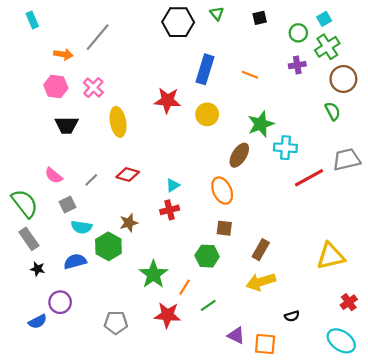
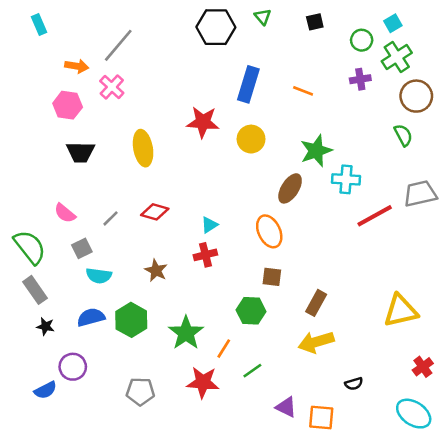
pink cross: (93, 88) -> (112, 87), moved
brown star: (129, 223) -> (156, 270), turned -30
green hexagon: (108, 246) -> (131, 320), moved

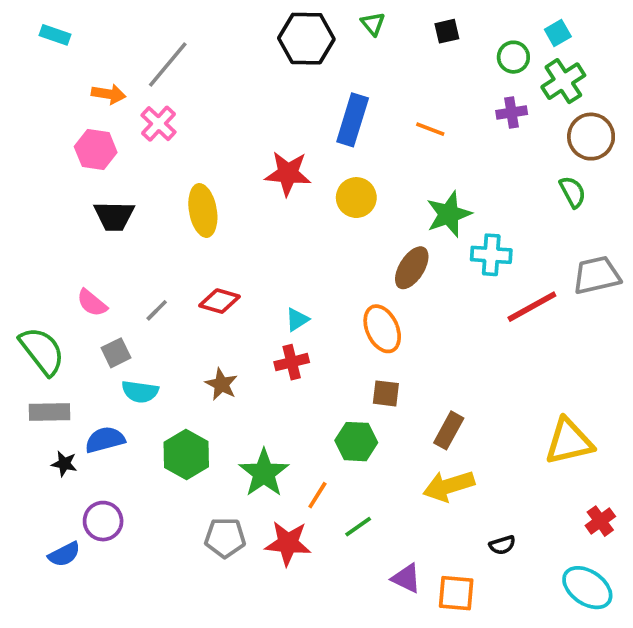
cyan rectangle: (39, 25) -> (55, 35), turned -48
gray rectangle: (35, 290) -> (49, 412), turned -56
blue semicircle: (91, 317) -> (105, 440), moved
gray pentagon: (140, 391) -> (225, 538), moved

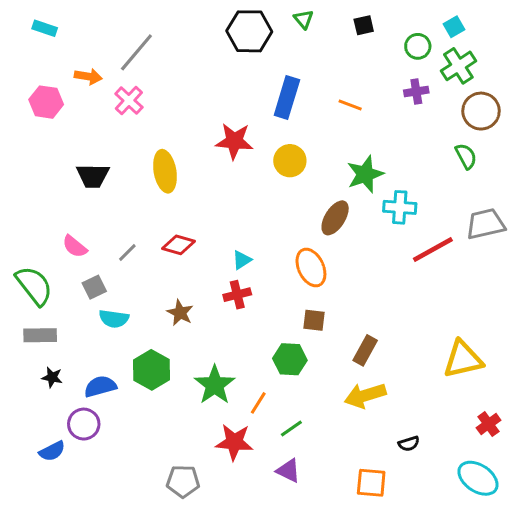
pink hexagon: (96, 149) -> (46, 102), moved
blue semicircle: (105, 440) -> (100, 386), moved
gray pentagon: (225, 538) -> (183, 481), moved
purple triangle: (406, 578) -> (288, 471), moved

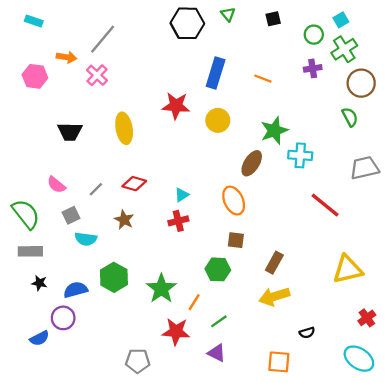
red line: (433, 249) -> (325, 205), moved, turned 68
brown star: (180, 313) -> (124, 220), moved

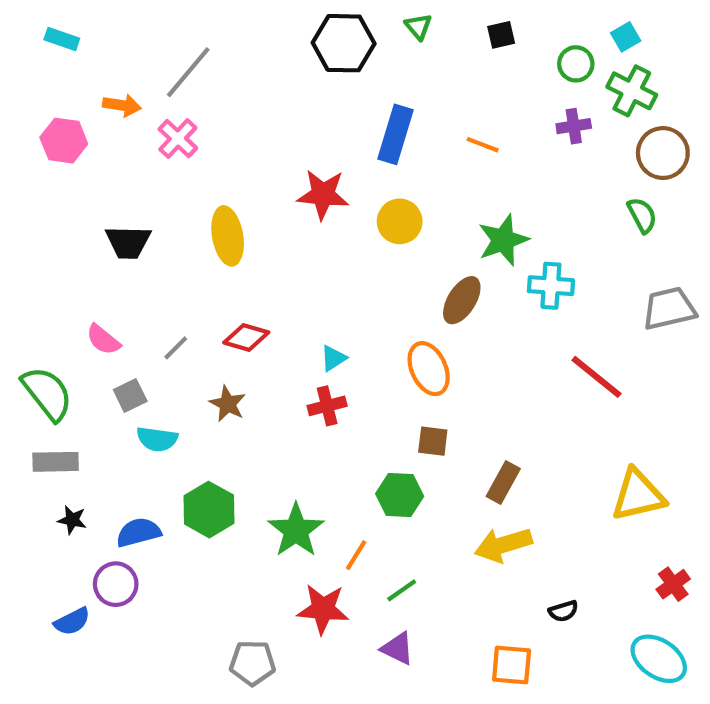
green cross: (344, 49) -> (632, 91), turned -30

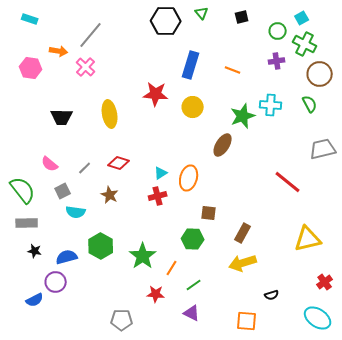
cyan cross: (551, 286) -> (271, 105), moved
orange ellipse: (429, 369) -> (189, 178), moved, turned 40
red star: (323, 609) -> (156, 294), size x0.7

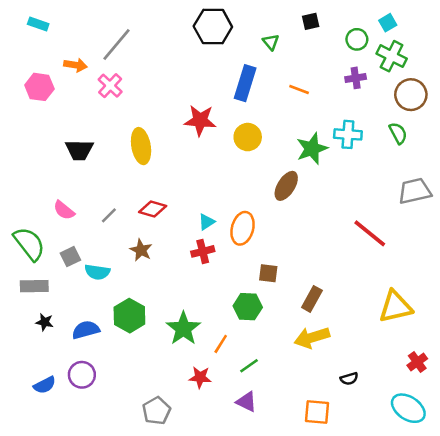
green triangle: (202, 13) -> (271, 42), moved
gray square: (63, 191) -> (70, 257), moved
purple circle: (56, 282) -> (82, 375), moved
gray pentagon: (122, 320) -> (156, 411), turned -30

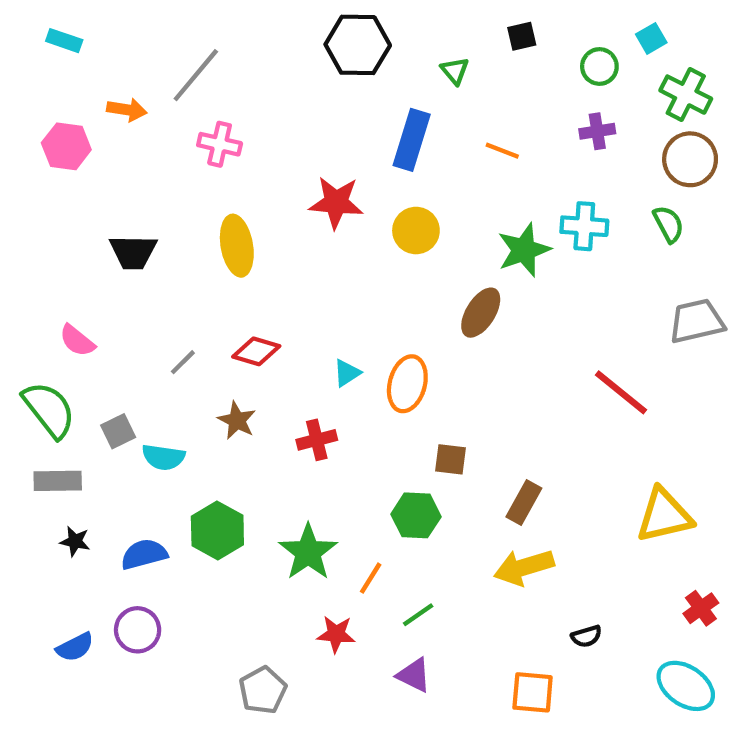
green cross: (392, 56) -> (686, 95), moved
pink cross: (110, 86) -> (220, 144), moved, turned -30
pink semicircle: (64, 210) -> (77, 341), moved
red cross: (203, 251) -> (317, 440), moved

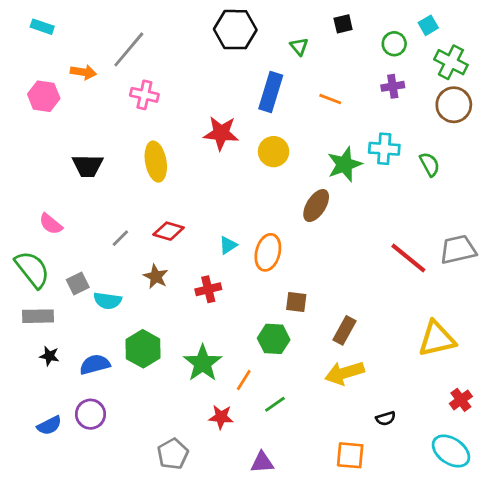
green semicircle: (668, 224) -> (430, 164), moved
gray trapezoid: (697, 321) -> (458, 250), moved
purple triangle: (414, 675) -> (262, 462), moved, turned -30

